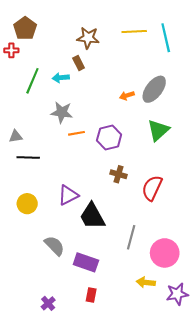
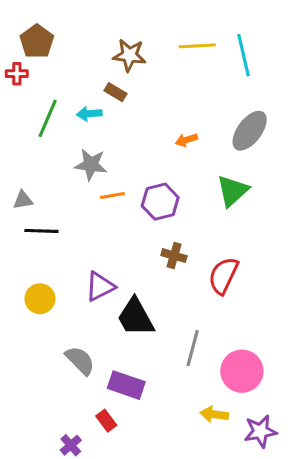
brown rectangle: (79, 63) -> (115, 92), turned -32
gray ellipse: (154, 89) -> (250, 131), moved
red rectangle: (91, 295) -> (106, 421), moved, turned -48

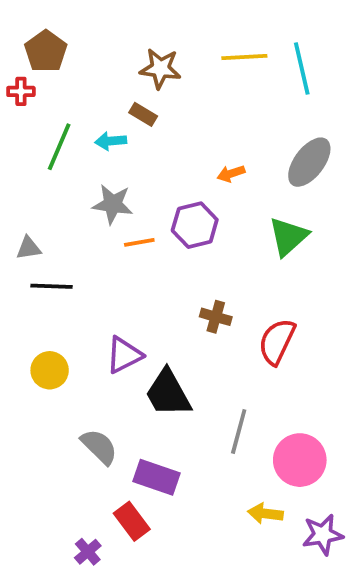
purple hexagon: (160, 202) -> (195, 225), moved
red rectangle: (106, 421) -> (132, 521), size x1.4

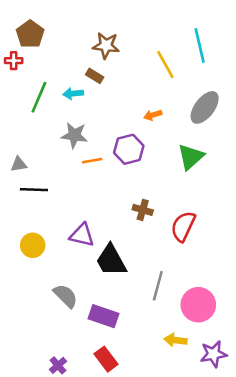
yellow line: (244, 57) -> (165, 64), moved, turned 64
purple triangle: (124, 355) -> (82, 235), turned 40
red rectangle: (132, 521) -> (106, 359), moved

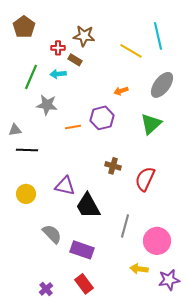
red cross: (14, 61) -> (58, 48), moved
yellow line: (165, 64) -> (131, 51), turned -30
gray star: (74, 135) -> (47, 105), moved

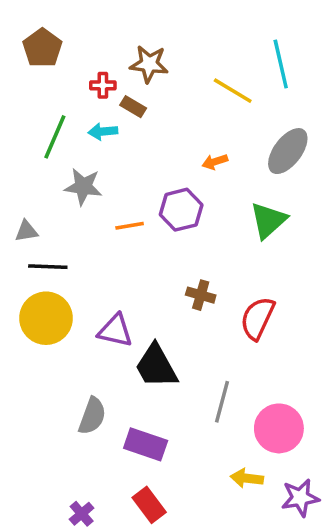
yellow circle: (26, 194) -> (46, 318), moved, size x1.5
gray semicircle: (52, 234) -> (92, 416), turned 65

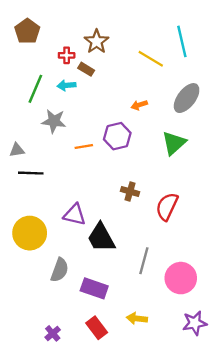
brown star: (149, 64) -> (97, 41), turned 30
yellow circle: (46, 318) -> (30, 233), moved
yellow arrow: (247, 478) -> (137, 318), moved

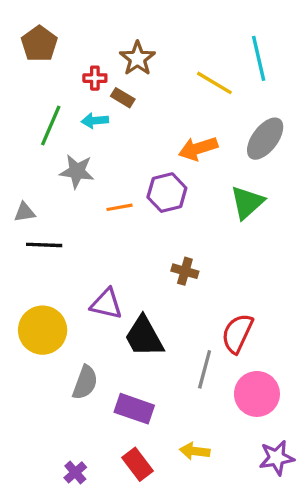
orange arrow: (139, 105) -> (198, 148), size x1.6
red semicircle: (167, 207) -> (237, 333), moved

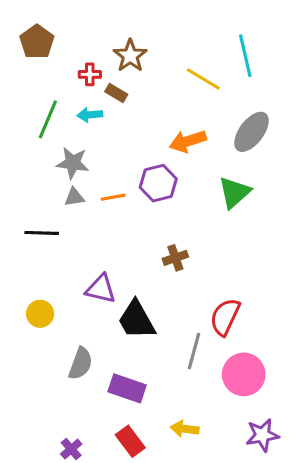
gray triangle: (25, 212) -> (74, 197), moved
brown cross: (185, 271) -> (175, 258), turned -35
yellow circle: (43, 330) -> (40, 314), size x0.6

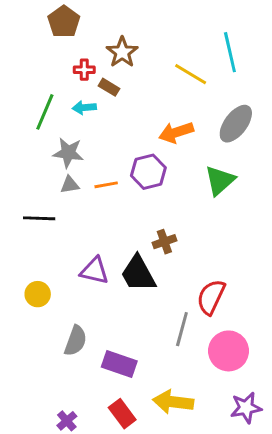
brown pentagon: (37, 42) -> (64, 22), moved
black trapezoid: (136, 320) -> (138, 274), moved
yellow arrow: (185, 429) -> (173, 402), size x1.5

